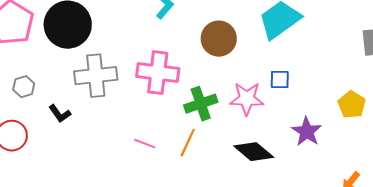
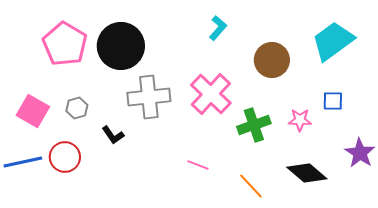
pink cross: (158, 73) -> (211, 94), turned 36
pink star: (247, 99) -> (300, 120), size x0.7
orange line: (188, 143) -> (251, 186), moved, turned -68

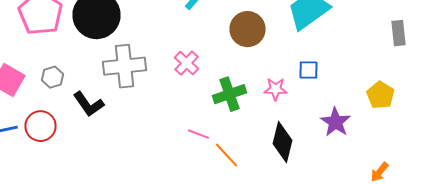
pink cross: (211, 94) -> (186, 63), size x0.6
black L-shape: (113, 135) -> (88, 104), size x1.4
pink line: (198, 165) -> (198, 134), moved
black diamond: (307, 173) -> (282, 142), turned 63

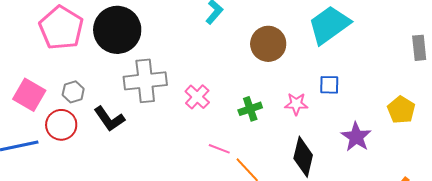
pink cross: (186, 63) -> (197, 97), moved
green cross: (230, 94) -> (250, 109), size x0.7
red circle: (40, 126) -> (61, 125), moved

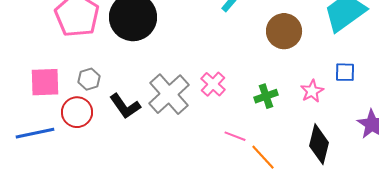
gray cross: (145, 81) -> (169, 94), moved, turned -36
pink square: (29, 95) -> (45, 82), turned -32
pink star: (296, 104) -> (312, 91), turned -30

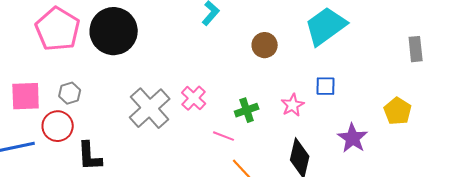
brown circle: (284, 31) -> (265, 45), size x0.7
black L-shape: (125, 106) -> (90, 156), moved, turned 32
pink line: (235, 136) -> (224, 136), moved

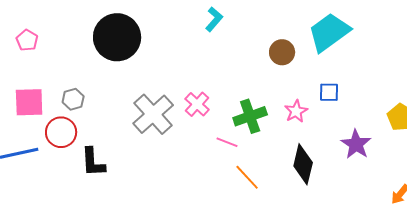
pink pentagon: (58, 29) -> (27, 40), moved, size x0.5
brown circle: (265, 45) -> (282, 52), moved
green cross: (247, 110) -> (250, 116), size x1.4

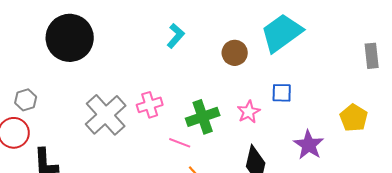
cyan L-shape: (214, 19) -> (176, 36), moved
pink cross: (197, 104) -> (150, 105), turned 30

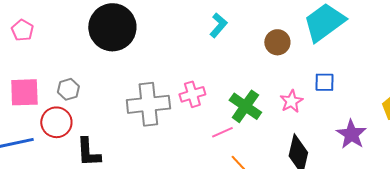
gray cross: (106, 115) -> (148, 104), turned 36
green cross: (203, 117) -> (245, 106), turned -36
pink line: (180, 143) -> (222, 132), turned -45

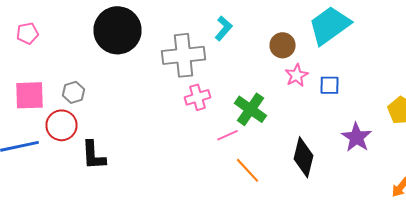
pink pentagon: (22, 30) -> (28, 33), turned 30
pink star: (291, 101) -> (296, 75), moved
gray cross: (148, 104) -> (184, 55), moved

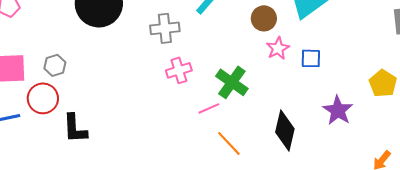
gray cross: (184, 55) -> (165, 28), size x0.7

